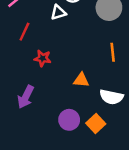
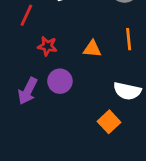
orange triangle: (81, 80) -> (92, 49), moved
purple circle: (69, 120) -> (60, 81), moved

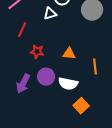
orange line: (129, 39) -> (95, 67), moved
white semicircle: (127, 91) -> (68, 84), moved

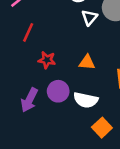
white triangle: (50, 14) -> (89, 17), moved, turned -32

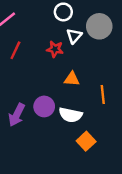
red star: (47, 60) -> (55, 49), moved

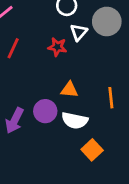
orange triangle: (72, 79) -> (69, 90), moved

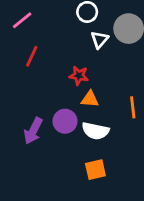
red star: (57, 47) -> (79, 76), moved
orange square: (92, 150) -> (95, 170), moved, turned 30

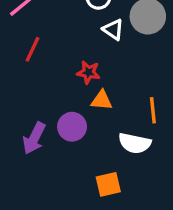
white triangle: (100, 40) -> (113, 30), turned -36
white semicircle: (95, 131) -> (135, 143), moved

